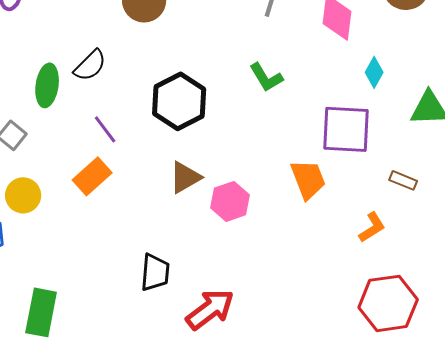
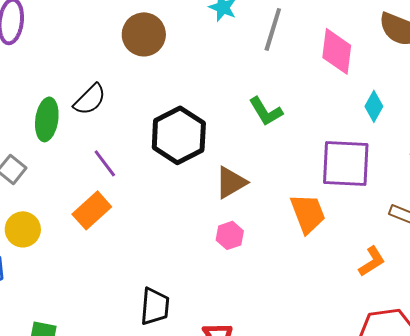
brown triangle: (185, 177) -> (231, 182), moved
pink hexagon: (230, 201) -> (230, 235), size x0.7

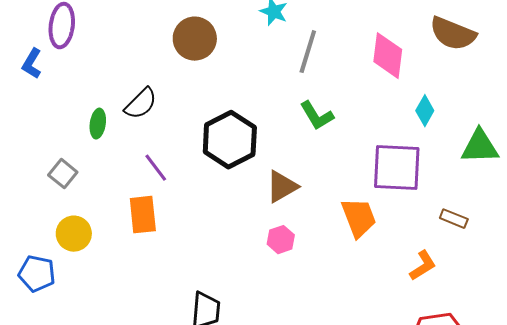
gray line: (273, 29) -> (308, 52), moved
green ellipse: (47, 119) -> (98, 124), size x0.7
orange rectangle: (92, 210) -> (143, 215), turned -54

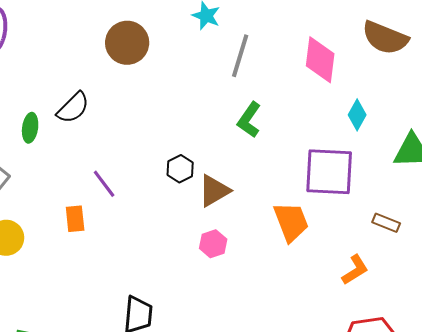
green L-shape: (317, 116) -> (249, 120), turned 66
black hexagon: (230, 140) -> (180, 169), moved, size x0.5
purple line: (156, 168) -> (104, 184), moved
orange rectangle: (143, 215) -> (75, 219), size x0.7

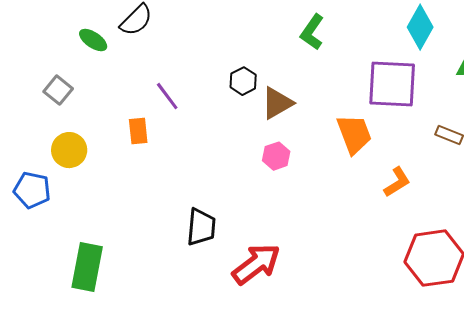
cyan diamond: (357, 115) -> (420, 27), size x1.4
green ellipse: (30, 128) -> (93, 40), turned -64
orange L-shape: (355, 270) -> (397, 182), moved

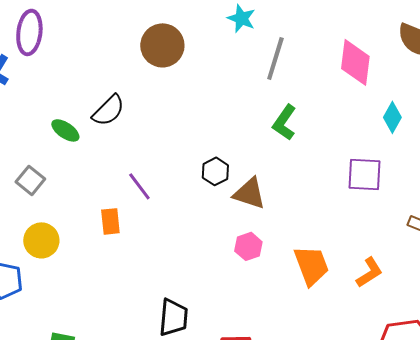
cyan diamond: (420, 27) -> (392, 117), size x0.7
purple square: (392, 84) -> (364, 174), size x0.7
brown triangle: (277, 103) -> (249, 193), turned 48
orange trapezoid: (354, 134) -> (311, 265), moved

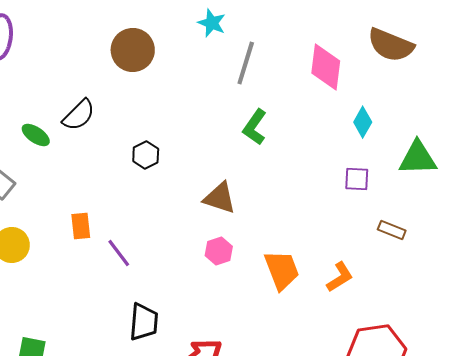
black hexagon: (215, 171) -> (146, 155), moved
purple square: (364, 174) -> (357, 179), moved, size x0.7
purple line: (139, 186) -> (119, 253), moved

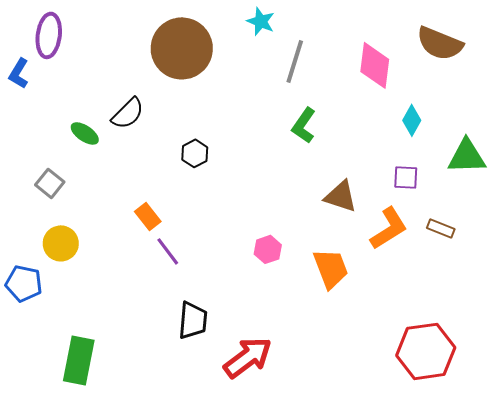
brown circle: (133, 50) -> (182, 48), size x1.4
brown triangle: (220, 198) -> (341, 196), moved
orange rectangle: (81, 226) -> (148, 216), moved, turned -32
orange L-shape: (340, 277) -> (389, 228), moved, size x1.4

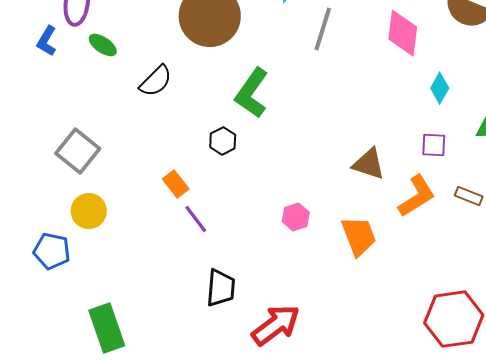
green L-shape: (304, 125) -> (252, 93), moved, size x1.4
green ellipse: (85, 133) -> (103, 45), moved
black hexagon: (195, 153) -> (223, 141), moved
gray square: (50, 183) -> (78, 151), size x1.5
green rectangle: (79, 360) -> (107, 328), turned -30

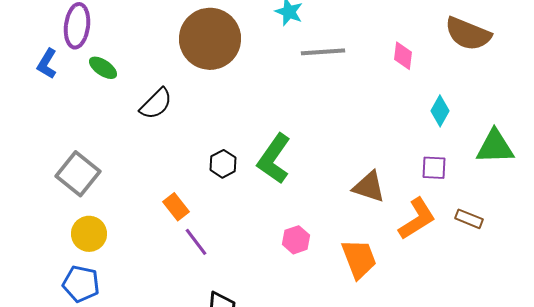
gray line: (323, 29) -> (323, 52), turned 69
pink diamond: (403, 33) -> (403, 56), size x0.6
green L-shape: (252, 93) -> (274, 159), moved
blue pentagon: (52, 251) -> (81, 284), moved

